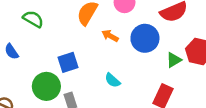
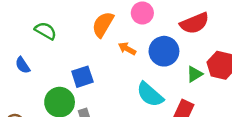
cyan semicircle: (112, 80) -> (150, 95), moved, size x1.6

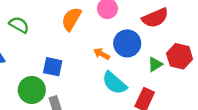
orange arrow: (127, 49) -> (102, 54), moved
blue square: (82, 77) -> (53, 67), turned 30

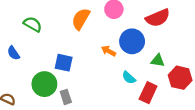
red hexagon: (180, 56) -> (180, 78), moved
green triangle: (155, 64) -> (158, 61), turned 40
cyan semicircle: (114, 83) -> (129, 78), moved, size x0.6

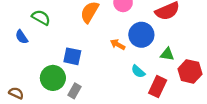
blue semicircle: (13, 53) -> (22, 37), moved
gray rectangle: (66, 97) -> (74, 91), turned 48

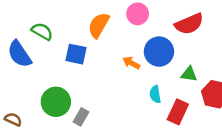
blue semicircle: (22, 37) -> (19, 54), size x1.6
blue square: (72, 56) -> (76, 54), moved
cyan semicircle: (138, 71) -> (155, 94), turned 40

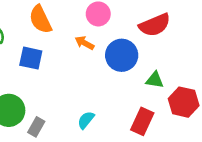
orange semicircle: (99, 25) -> (40, 19), moved, turned -56
orange arrow: (131, 63) -> (84, 43), moved
cyan semicircle: (155, 94) -> (86, 120), moved, turned 48

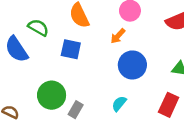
orange arrow: (84, 43) -> (118, 36), turned -77
blue circle: (122, 55) -> (132, 65), moved

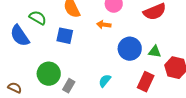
orange arrow: (118, 36) -> (104, 25), turned 56
blue circle: (132, 65) -> (130, 49), moved

